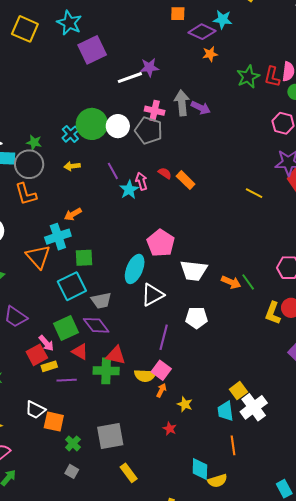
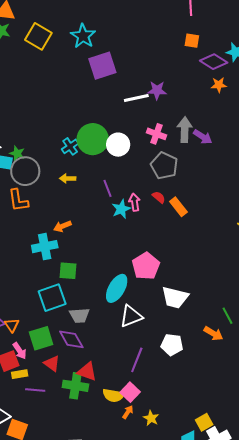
gray pentagon: (149, 130) -> (164, 166), moved
green star: (34, 142) -> (17, 153), moved
orange triangle: (38, 257) -> (12, 325), moved, size x0.6
orange arrow: (231, 282) -> (213, 334), moved
yellow star: (185, 404) -> (151, 418), moved

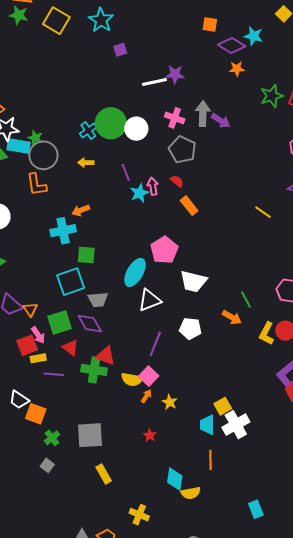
purple square: (102, 66) -> (120, 50), size x0.5
orange rectangle: (178, 207) -> (189, 206), moved

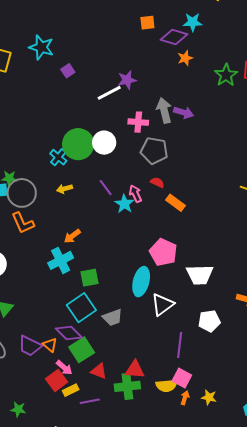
purple diamond: (90, 324) -> (69, 333), moved

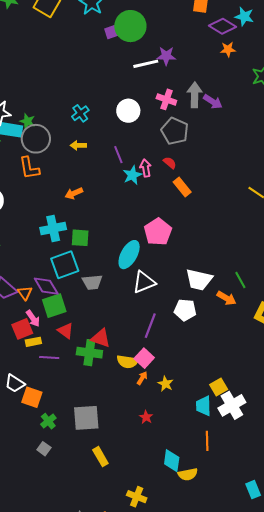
green circle: (78, 144) -> (130, 26), moved
cyan cross: (61, 260) -> (53, 229), moved
white trapezoid: (200, 275) -> (199, 280), moved

